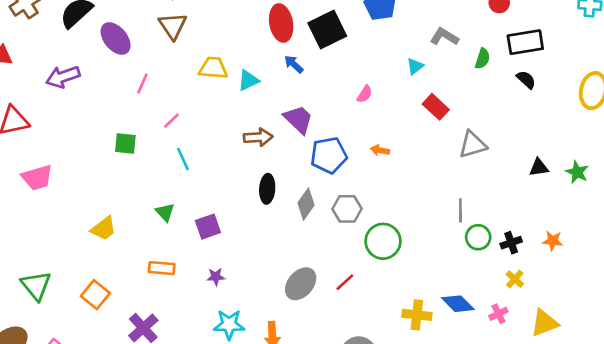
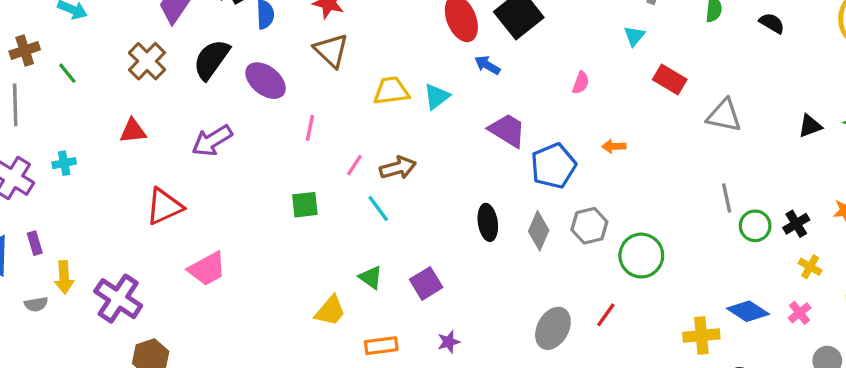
brown arrow: (258, 137) -> (398, 168), moved
gray triangle: (473, 145) -> (724, 115), turned 40
yellow trapezoid: (104, 228) -> (330, 311), moved

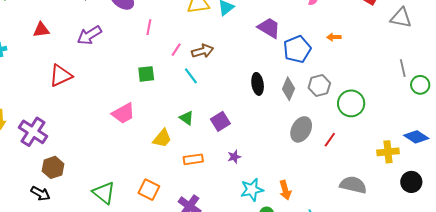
pink trapezoid: (207, 269) -> (123, 113), moved
gray ellipse: (553, 328) -> (301, 129), moved

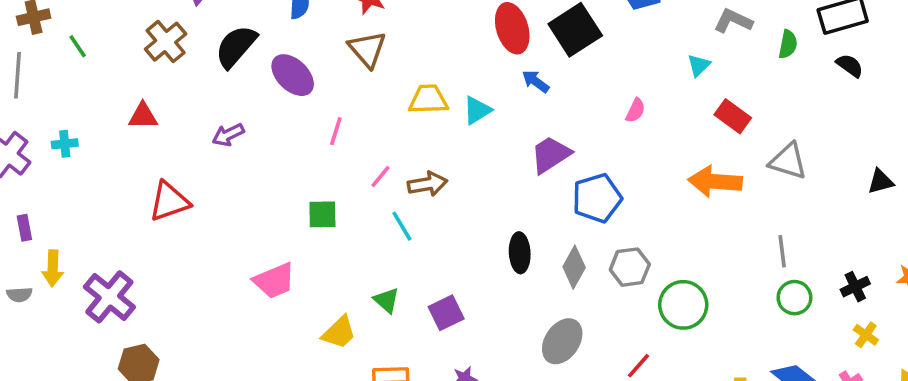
purple trapezoid: (269, 28) -> (551, 155), turned -70
purple arrow: (89, 35) -> (228, 135), size x0.7
orange arrow: (334, 37) -> (715, 182), moved, size x2.0
green circle: (420, 85) -> (794, 298), moved
gray ellipse: (301, 129) -> (562, 341), moved

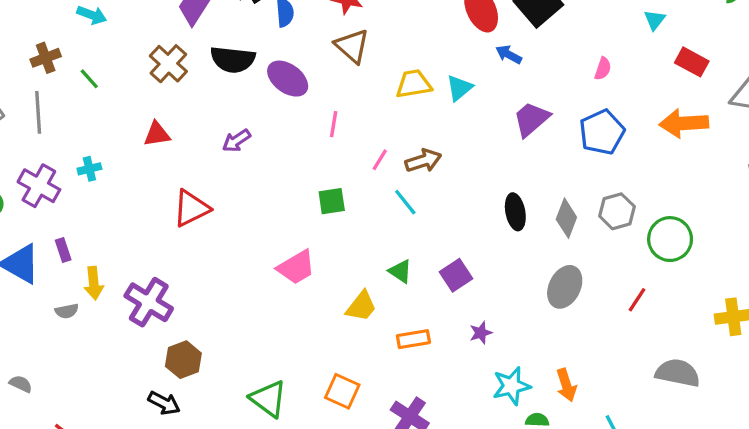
black semicircle: (236, 46) -> (233, 60), turned -117
blue pentagon: (597, 198) -> (602, 132), moved

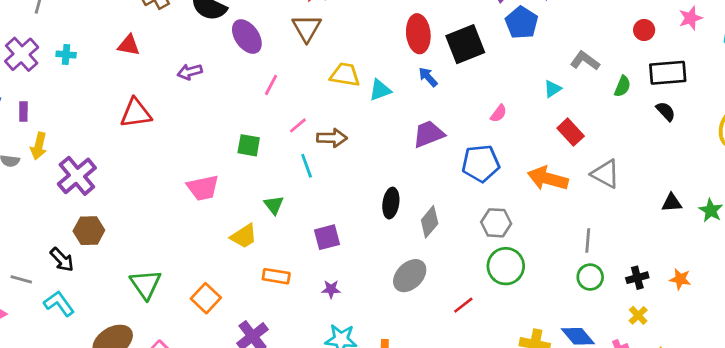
gray hexagon: (617, 211) -> (496, 223), moved
green triangle: (400, 271) -> (274, 205), moved

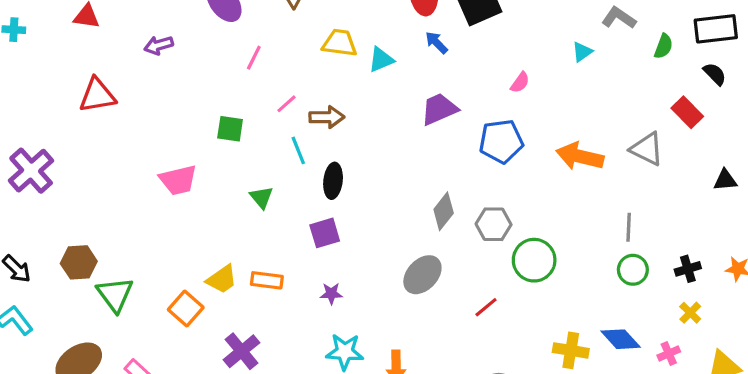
red rectangle: (571, 132) -> (687, 112), moved
black ellipse: (391, 203) -> (333, 181), moved
gray hexagon: (496, 223) -> (494, 224), moved
brown hexagon: (89, 231) -> (79, 262), moved
yellow trapezoid: (244, 236) -> (222, 279), moved

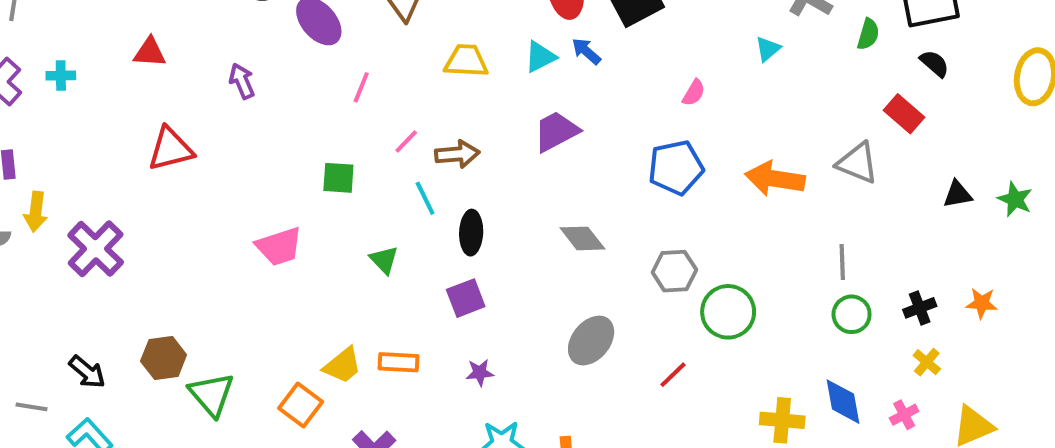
purple arrow: (159, 45) -> (242, 81), turned 88
cyan triangle: (381, 60) -> (540, 57), moved
purple trapezoid: (439, 109) -> (556, 131), moved
gray diamond: (444, 211) -> (582, 238), moved, turned -72
blue diamond: (621, 339) -> (843, 402), turned 36

